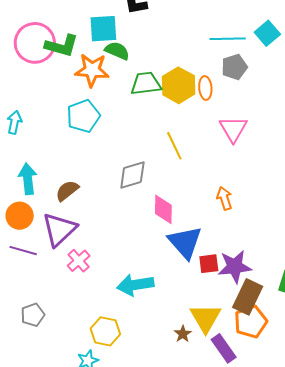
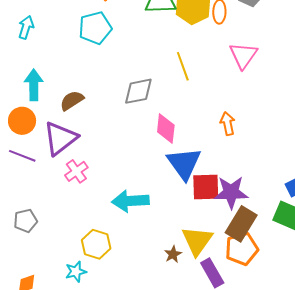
red square: (209, 264) -> (206, 187), size x1.4

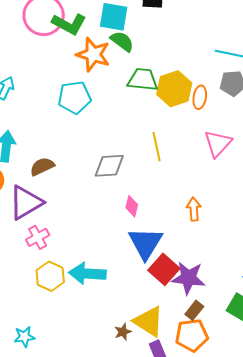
pink diamond: (166, 129) -> (132, 206), size x0.7
red square: (206, 187) -> (164, 269), turned 36
brown rectangle: (241, 224) -> (194, 310), size x0.6
yellow triangle: (197, 241) -> (149, 321), turned -40
yellow hexagon: (96, 244) -> (50, 276), moved

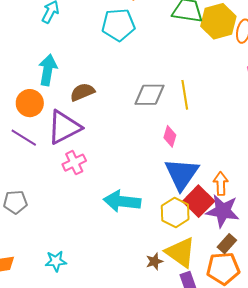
yellow line: (157, 147) -> (185, 95), moved
orange arrow: (194, 209) -> (221, 184), moved
yellow hexagon: (50, 276) -> (175, 213), moved

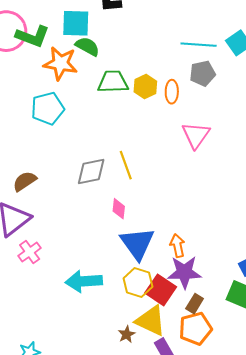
yellow hexagon: (218, 21) -> (145, 87), size x0.7
red square: (199, 201) -> (161, 290), moved

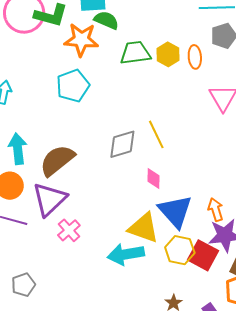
brown semicircle: (25, 181) -> (57, 160), size x1.5
yellow triangle: (151, 321) -> (144, 228), moved

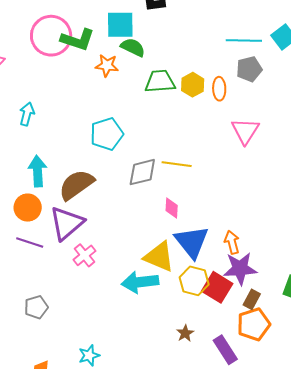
orange star: (81, 40) -> (107, 65), size x0.7
cyan pentagon: (73, 86) -> (107, 134), moved
yellow line: (156, 134) -> (177, 164), turned -60

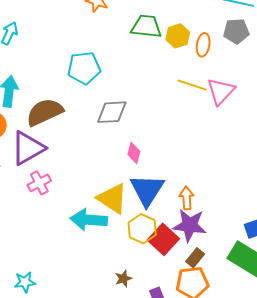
yellow line: (177, 164) -> (192, 85), moved

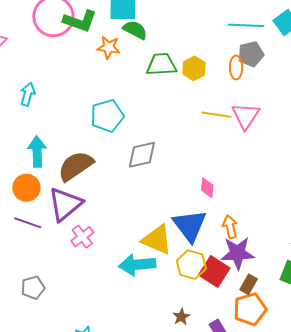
orange ellipse: (203, 45) -> (236, 67), moved
pink diamond: (134, 153) -> (207, 188), moved

